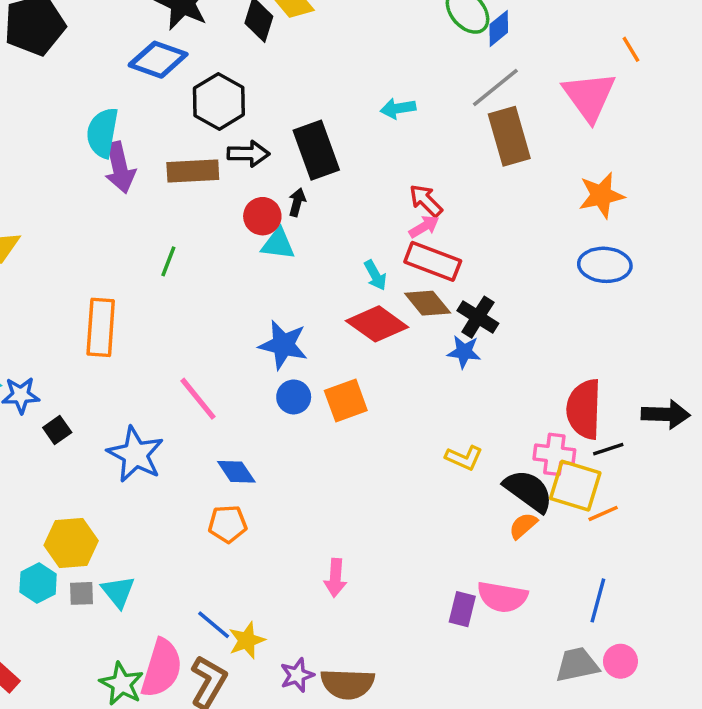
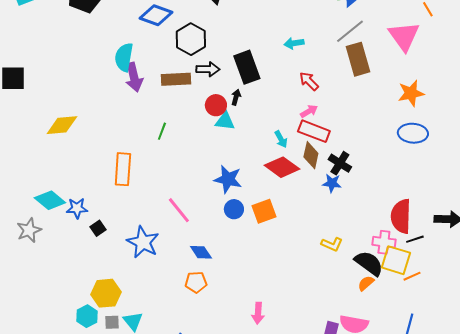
red arrow: (426, 201) -> (309, 81), moved
brown diamond: (428, 303) -> (311, 155), turned 52

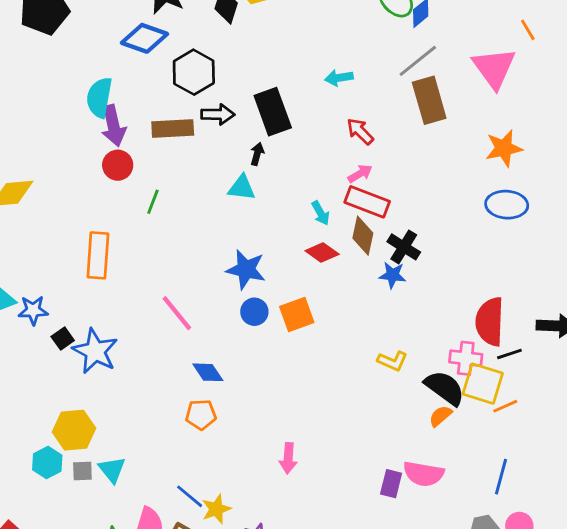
red circle: (216, 105) -> (118, 165), moved
red diamond: (282, 167) -> (322, 253), size x0.7
blue star: (143, 242) -> (95, 351), moved

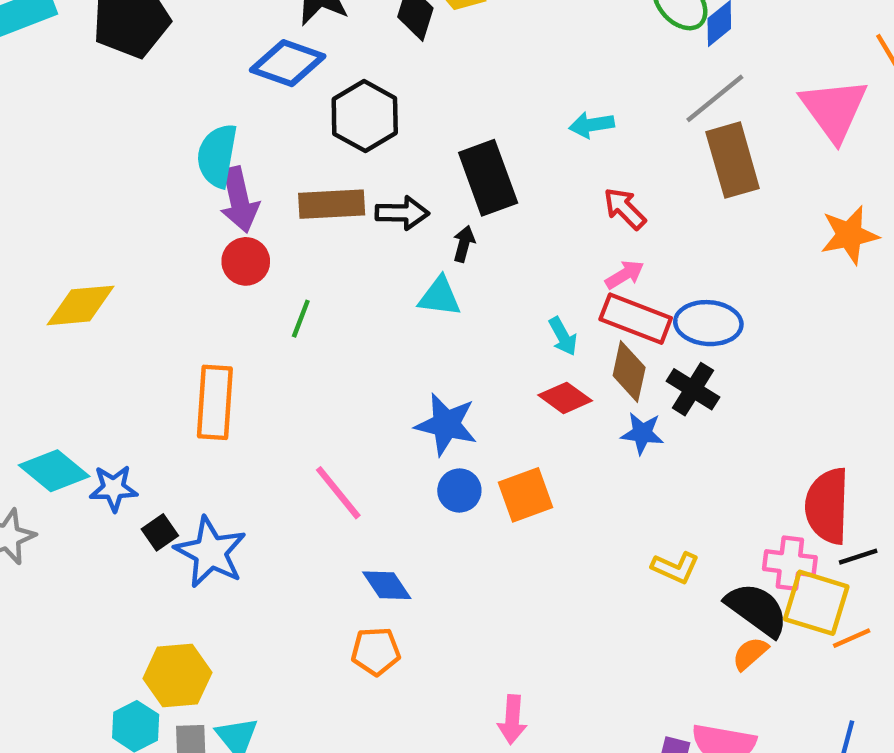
black arrow: (218, 114) -> (402, 213), moved
blue ellipse: (507, 205) -> (708, 323), moved
blue star: (392, 275) -> (642, 433), moved

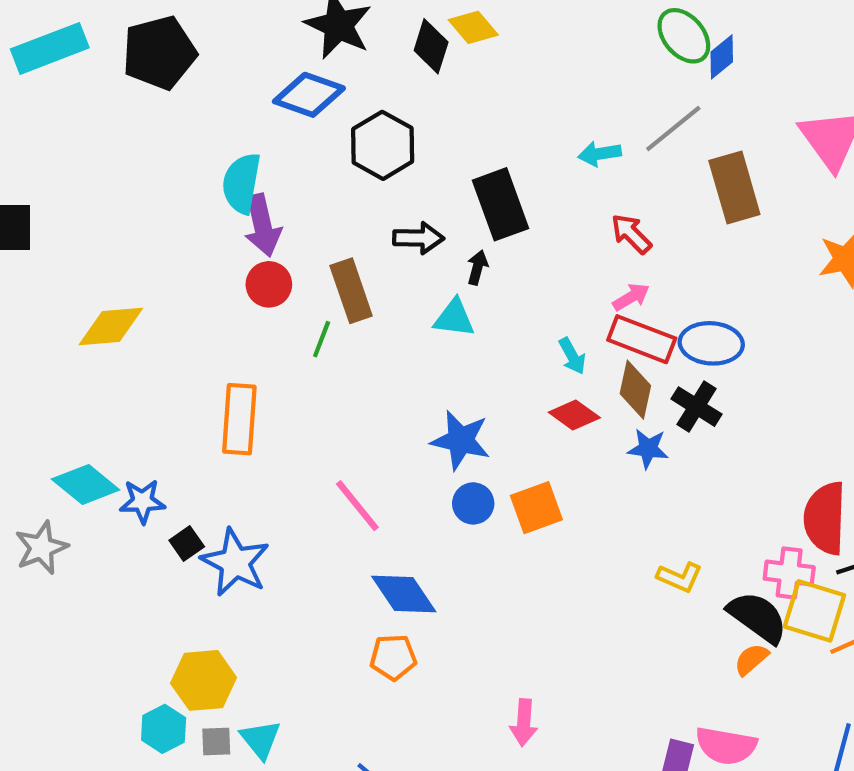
gray line: (715, 98) -> (673, 128), moved
brown rectangle: (332, 204) -> (351, 291), moved, turned 74
blue diamond: (387, 585) -> (404, 594), size x1.4

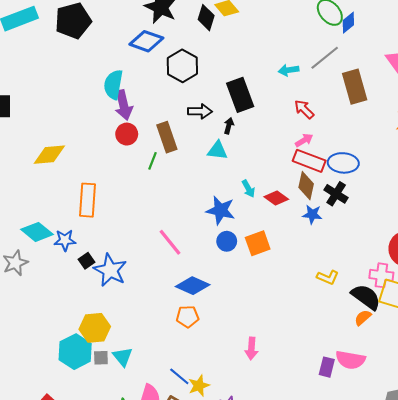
cyan arrow: (572, 356) -> (248, 189), moved
orange rectangle: (239, 419) -> (88, 200), moved
blue diamond: (404, 594) -> (193, 286), turned -32
cyan hexagon: (164, 729) -> (75, 352), size x1.5

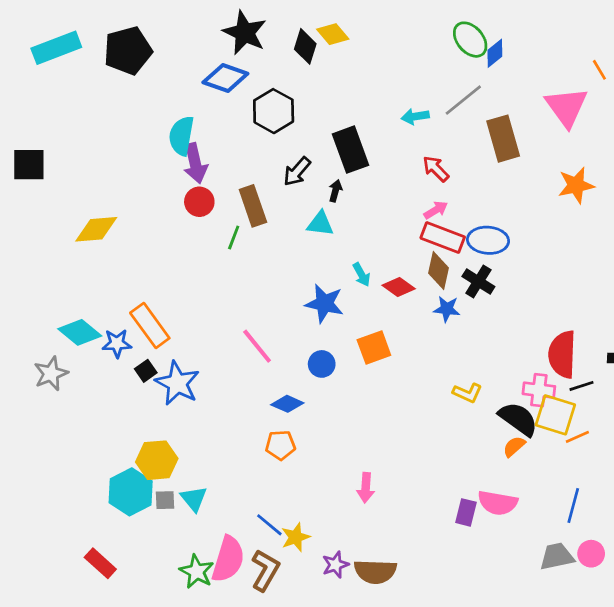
black arrow: (200, 111) -> (297, 172), turned 130
orange rectangle: (88, 200) -> (150, 325), moved, turned -40
blue circle: (227, 241) -> (322, 364), moved
blue diamond: (193, 286) -> (287, 404), size x0.7

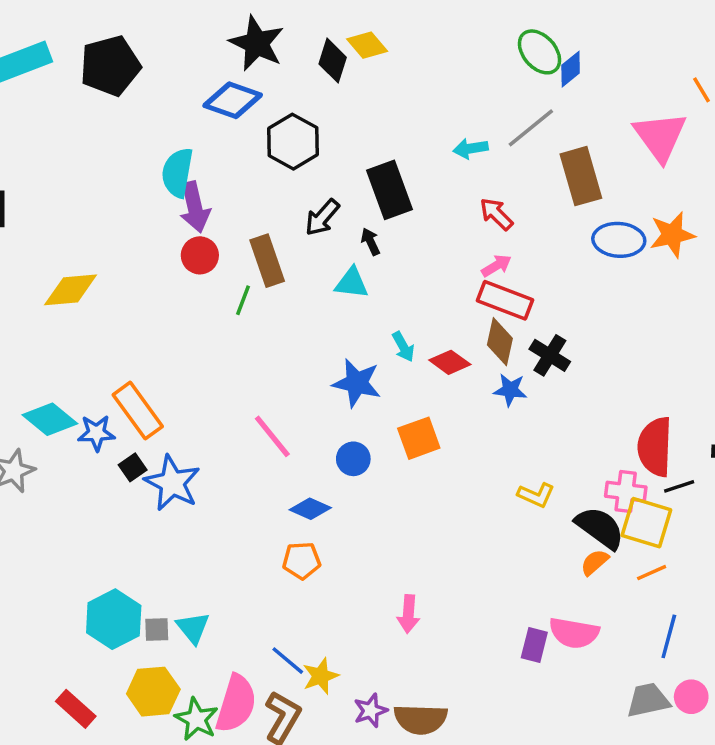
black arrow: (335, 191) -> (371, 242), turned -40
blue ellipse: (488, 240) -> (619, 240), moved
orange line: (577, 437) -> (652, 573), moved
yellow hexagon: (157, 460) -> (153, 692), moved

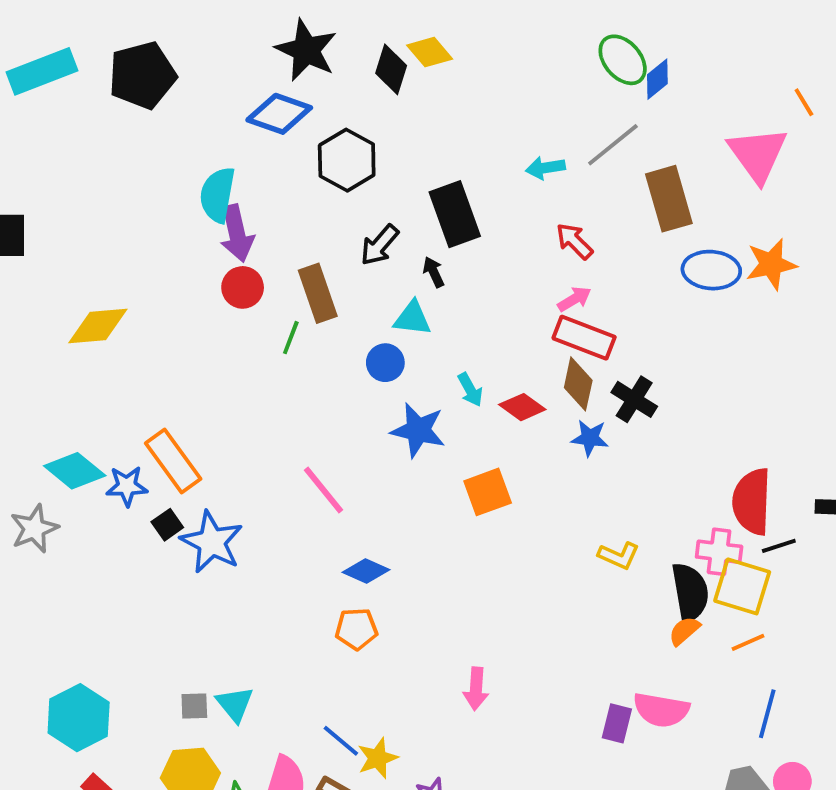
blue circle: (353, 459) -> (385, 363), moved
black semicircle: (600, 528) -> (690, 592), turned 44
cyan hexagon: (114, 619) -> (79, 718), moved

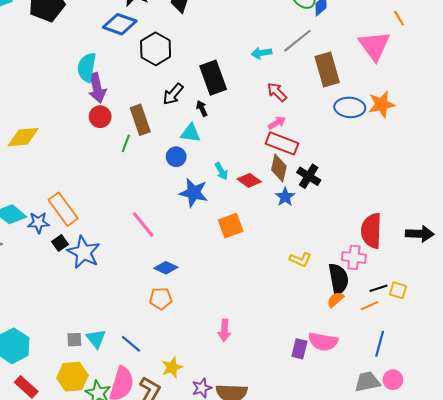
blue star: (590, 438) -> (285, 197), turned 30
black line: (779, 546) -> (379, 288), moved
yellow square: (742, 586) -> (398, 290), moved, size x0.6
blue line: (341, 741) -> (131, 344), moved

